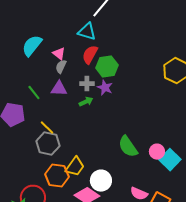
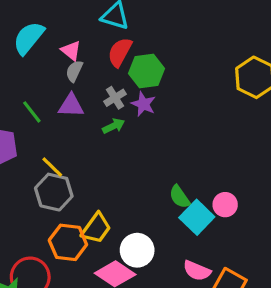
gray cross: (87, 84) -> (115, 98), turned -32
green semicircle: (128, 147) -> (180, 197), size x0.7
cyan square: (170, 160) -> (197, 217), moved

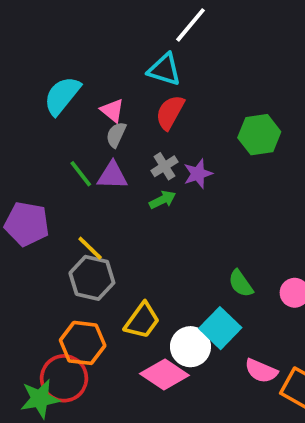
green hexagon: (147, 71) -> (259, 135), moved
purple star: (143, 104) -> (198, 174), turned 30
green line: (32, 112) -> (81, 174), moved
cyan square: (197, 217) -> (220, 328), moved
orange hexagon: (68, 242) -> (83, 343), moved

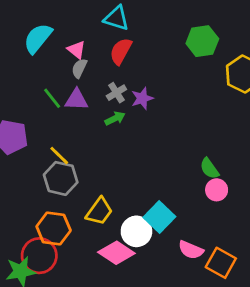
green hexagon: (259, 135) -> (202, 41), moved
green semicircle: (241, 283) -> (209, 168), moved

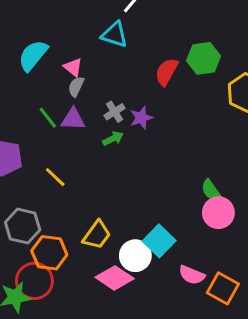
red semicircle: (121, 51) -> (166, 72), moved
gray hexagon: (61, 178) -> (23, 226), moved
pink circle: (217, 190) -> (218, 213), size x1.4

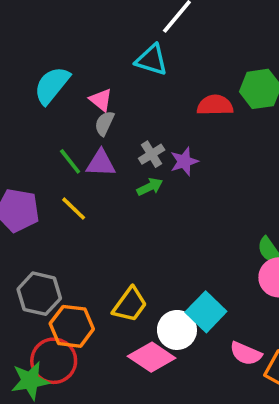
red semicircle: (166, 72) -> (215, 105), turned 60
yellow line: (55, 177) -> (74, 209), moved

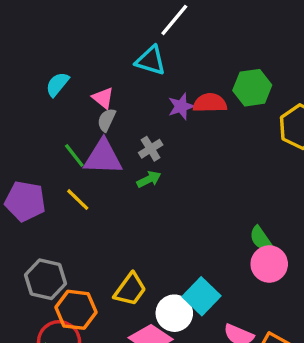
cyan semicircle: (52, 85) -> (57, 84), size x0.7
purple star: (184, 161) -> (181, 106), moved
purple triangle: (101, 163) -> (103, 157), size x1.4

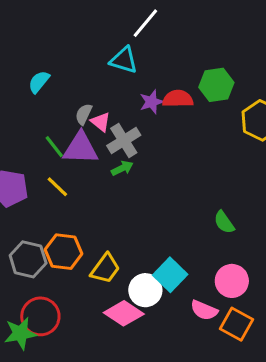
pink triangle: (103, 98) -> (101, 122), moved
gray cross: (151, 149) -> (124, 140), size x1.5
pink circle: (269, 264) -> (232, 281), moved
orange hexagon: (76, 310) -> (64, 252), moved

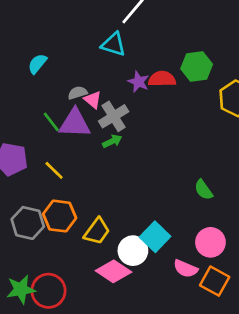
purple star: (152, 102) -> (138, 82), turned -30
gray semicircle: (84, 114) -> (78, 93), turned 48
yellow line: (57, 187) -> (54, 170), moved
red circle: (40, 316) -> (48, 291), moved

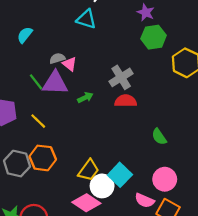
red semicircle: (162, 79) -> (126, 101), moved
purple star: (138, 82) -> (146, 12), moved
gray cross: (114, 116) -> (121, 77), moved
yellow trapezoid: (97, 231) -> (89, 170), moved

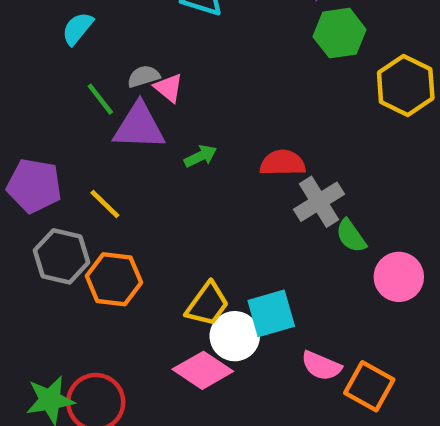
gray cross: (121, 77) -> (319, 202), moved
green line: (36, 82) -> (100, 99), moved
gray hexagon: (17, 164) -> (62, 256), moved
cyan square: (120, 175) -> (271, 313), turned 30
pink circle: (165, 179) -> (399, 277), moved

